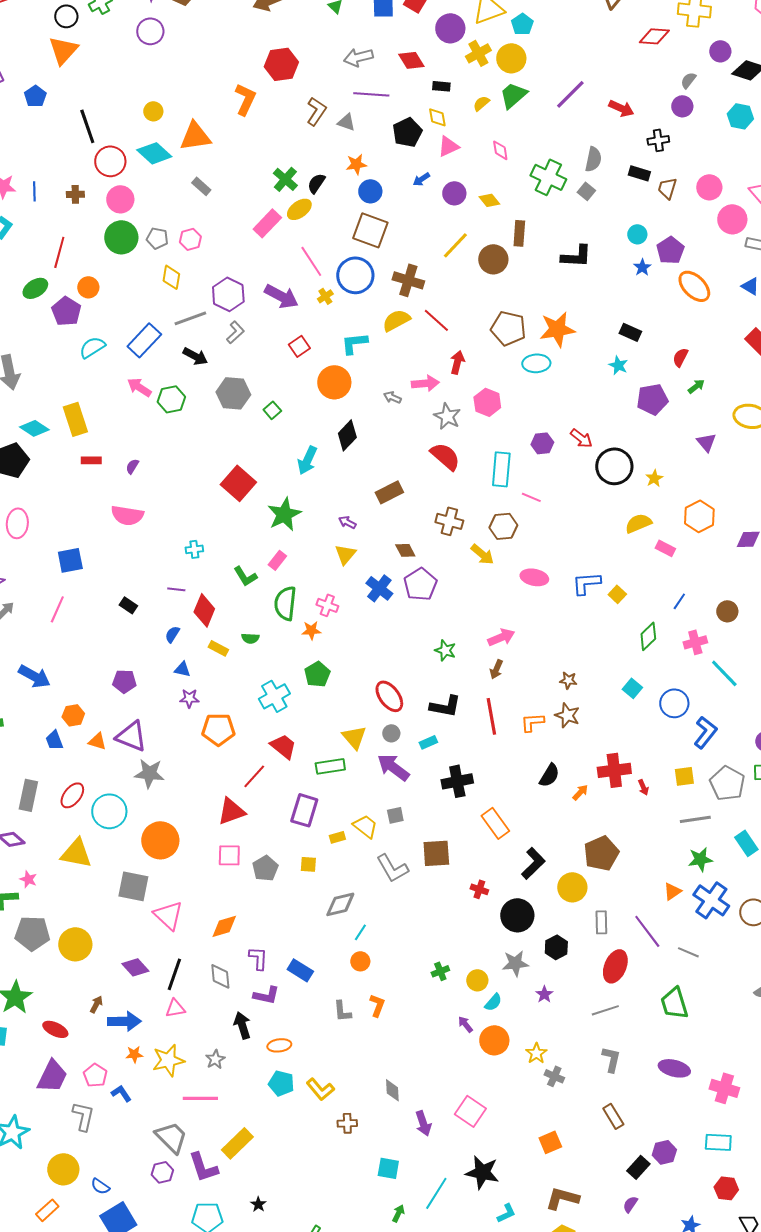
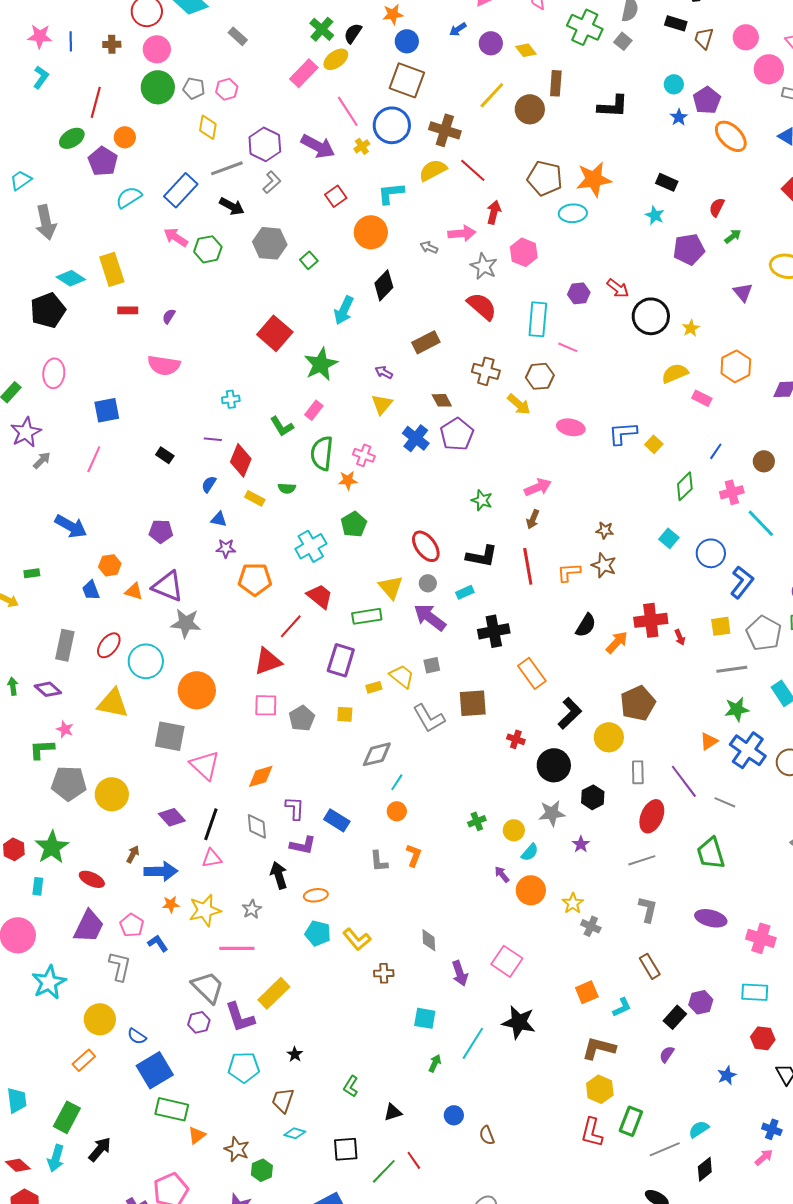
orange arrow: (580, 792) -> (617, 642), size x1.4
cyan L-shape: (506, 1213) -> (622, 1007), moved

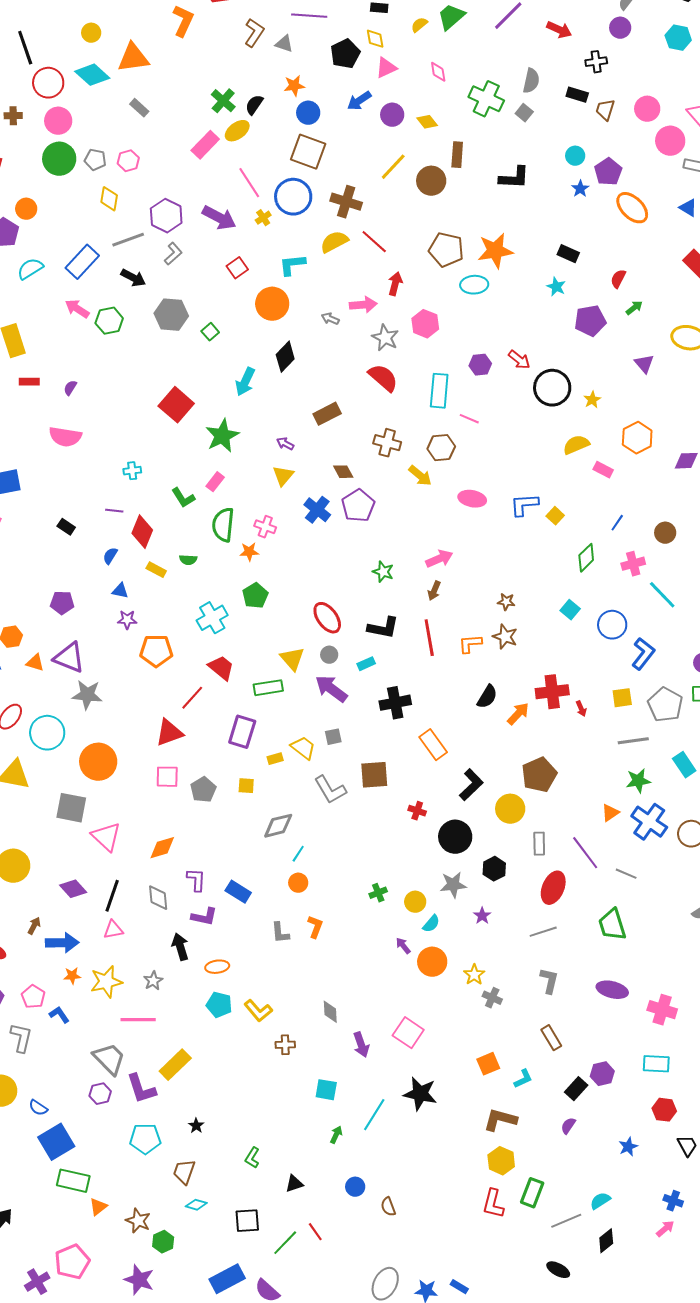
blue arrow: (458, 29) -> (359, 101), size x1.4

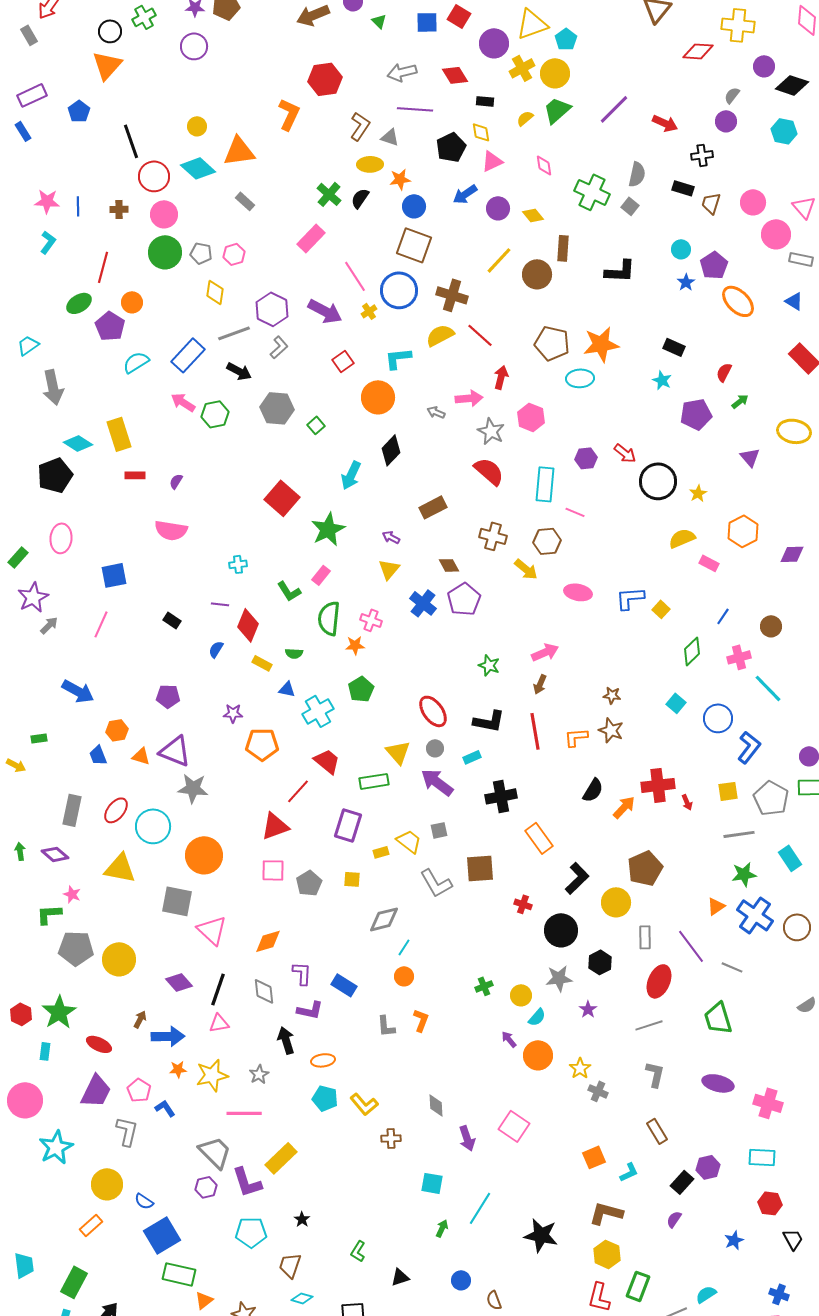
yellow ellipse: (237, 131) -> (370, 164), moved, turned 35
blue triangle: (120, 591) -> (287, 689), moved
black star: (420, 1094) -> (541, 1235), moved

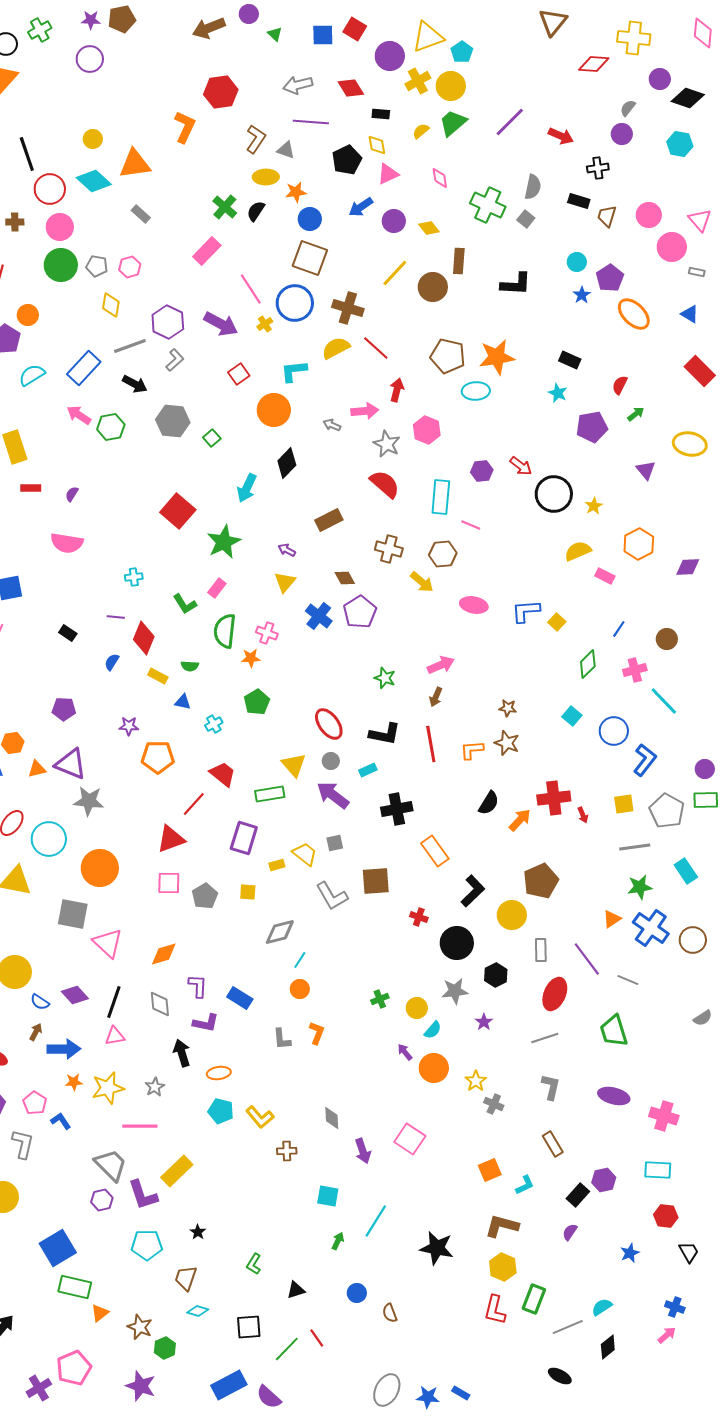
gray rectangle: (801, 259) -> (697, 272), size x0.7
cyan cross: (318, 711) -> (214, 724), size x0.6
orange triangle: (141, 756) -> (37, 769), turned -30
blue semicircle: (144, 1201) -> (40, 1002), moved

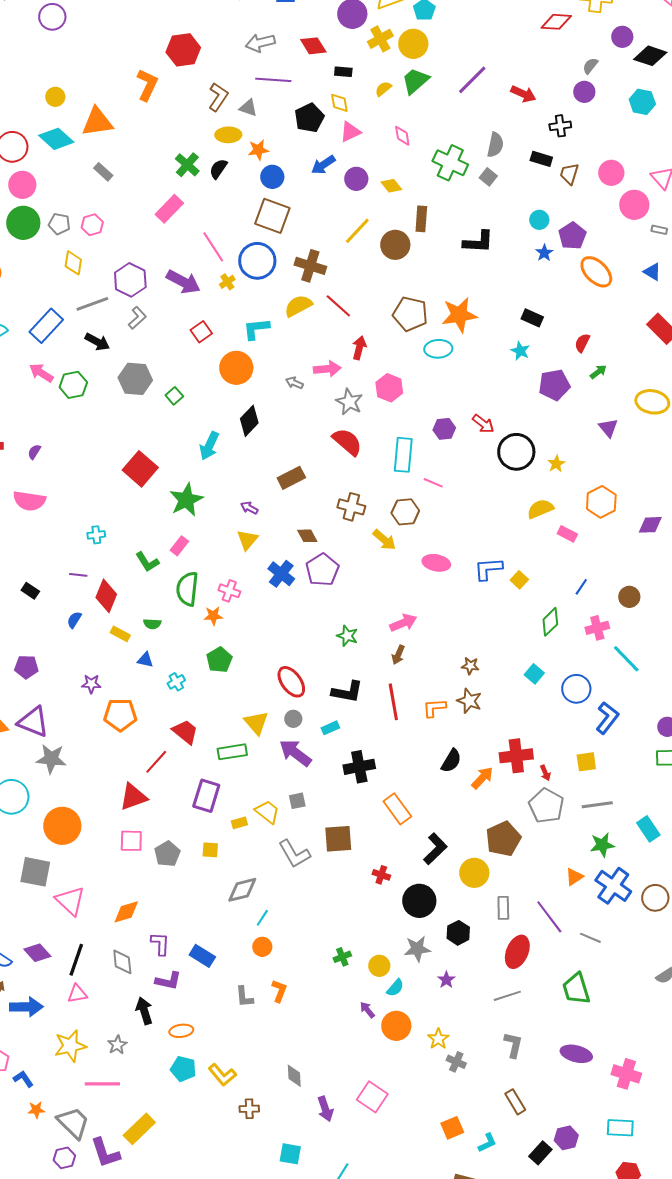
gray pentagon: (667, 811) -> (546, 806), moved
orange star: (74, 1082) -> (36, 1110), moved

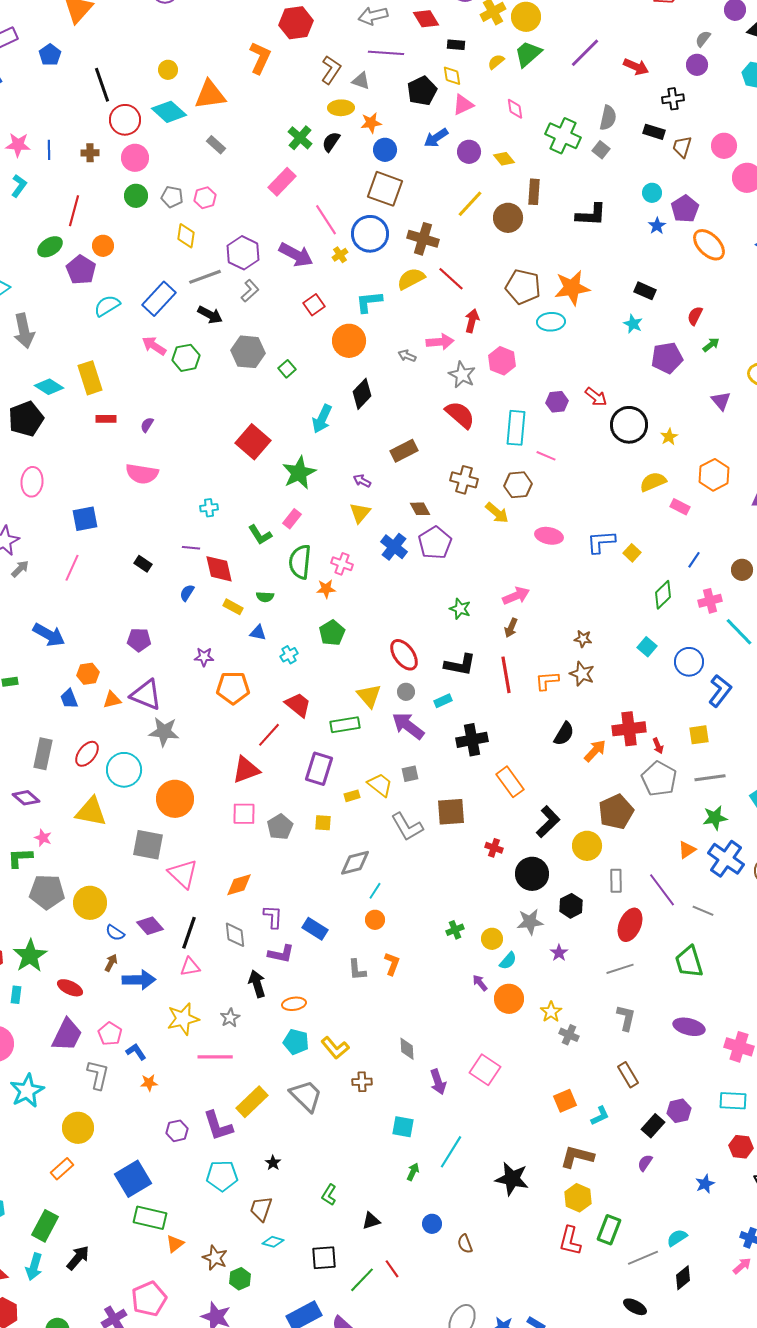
green circle: (23, 223) -> (136, 196), size x0.7
red diamond: (106, 596) -> (219, 569), turned -36
gray trapezoid: (73, 1123) -> (306, 1096), moved

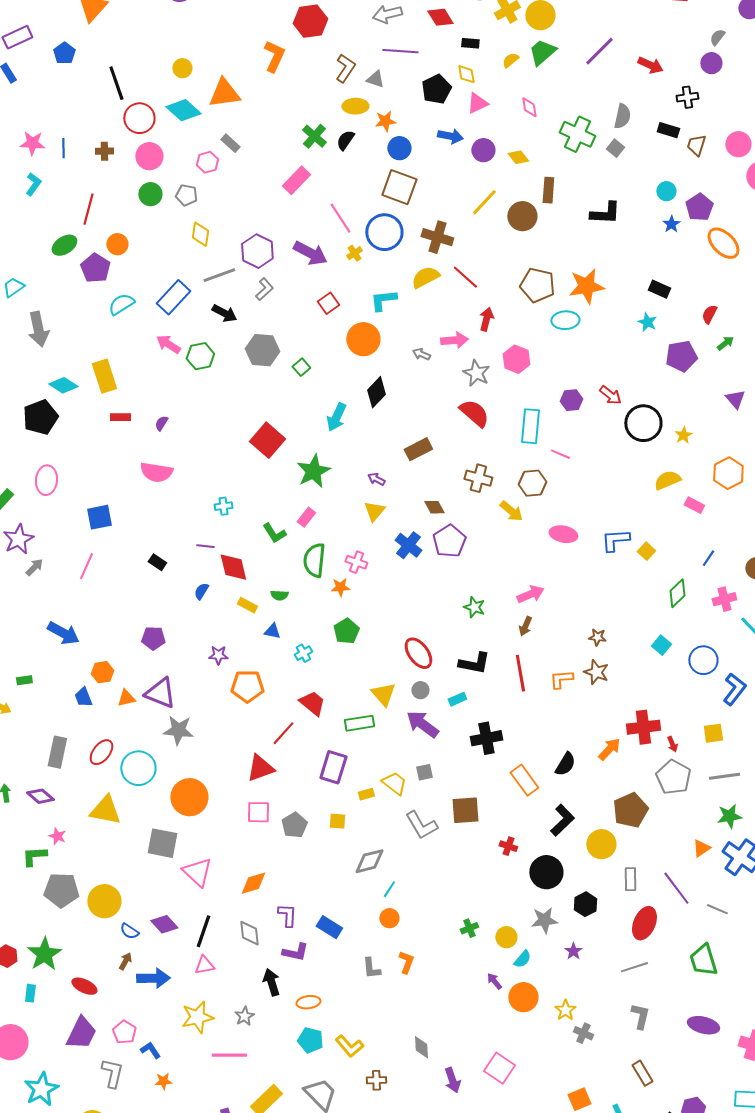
blue arrow: (436, 138) -> (450, 136), turned -135
pink hexagon: (205, 198) -> (207, 162), moved
black semicircle: (564, 734) -> (565, 764), moved

